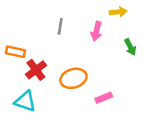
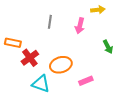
green arrow: (130, 47) -> (108, 47), moved
cyan triangle: (25, 101) -> (41, 84), moved

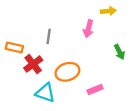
gray line: (50, 22) -> (49, 36), moved

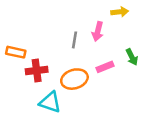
gray line: (49, 36) -> (74, 40), moved
red cross: (33, 64) -> (37, 70), turned 30
pink rectangle: (95, 89) -> (105, 67), moved

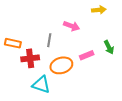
pink arrow: (98, 31) -> (71, 26), moved, turned -84
gray line: (74, 40) -> (49, 40), moved

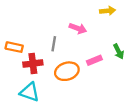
cyan triangle: (41, 85) -> (30, 92), moved

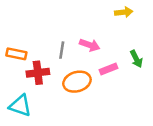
pink arrow: (78, 28) -> (90, 45), moved
cyan triangle: (30, 92) -> (20, 106), moved

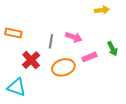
orange rectangle: (16, 54) -> (13, 33), moved
red cross: (38, 73) -> (31, 60), turned -36

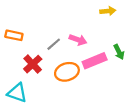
gray line: (51, 41) -> (54, 44), turned 40
pink rectangle: (89, 57) -> (95, 61), size x1.5

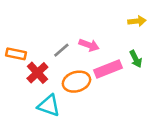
yellow arrow: (108, 11) -> (137, 21), moved
orange rectangle: (14, 35) -> (16, 54), moved
cyan triangle: (17, 93) -> (49, 106), moved

